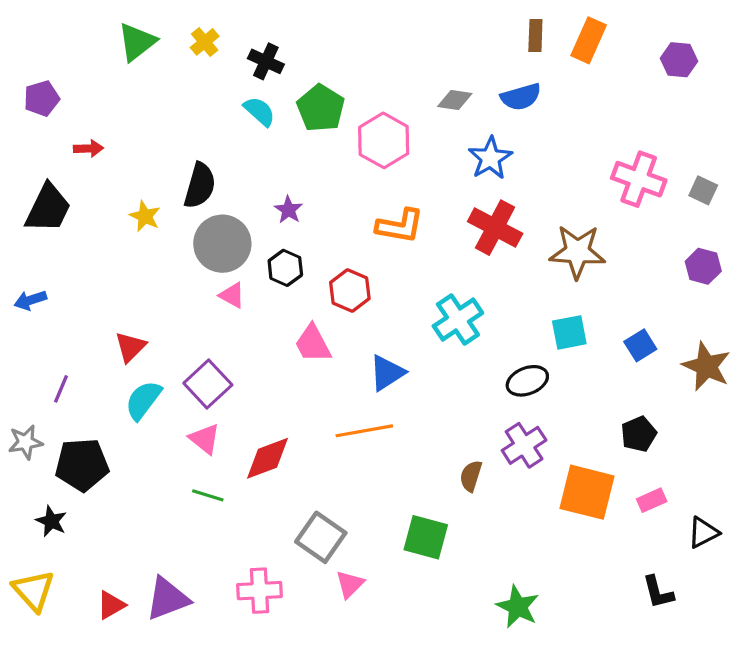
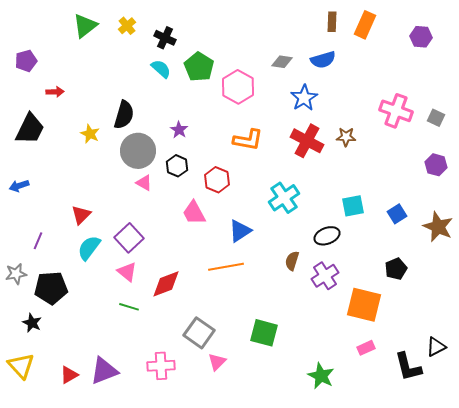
brown star: (577, 252) -> (346, 137), moved, size x0.6
brown semicircle: (471, 476) -> (292, 261), moved
pink rectangle: (652, 500) -> (366, 348), moved
black triangle: (703, 532) -> (436, 347), moved
black L-shape: (658, 592) -> (408, 367), size x1.4

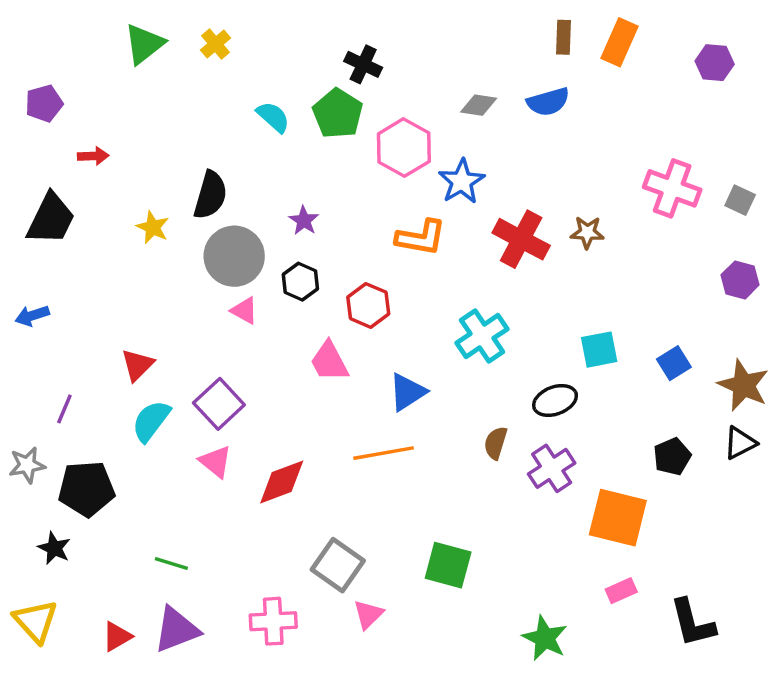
black cross: (165, 38) -> (363, 64), moved
blue star: (304, 98) -> (462, 181), moved
green line: (129, 307) -> (171, 563), moved
black triangle: (436, 347) -> (740, 443), moved

